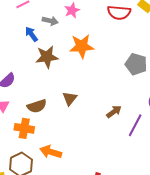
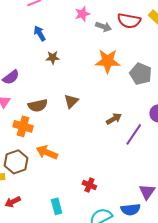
gray arrow: (50, 21) -> (103, 27), moved
orange star: (82, 46) -> (108, 61), moved
brown star: (47, 57) -> (53, 58), size x0.6

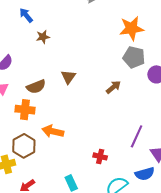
orange star: (108, 61) -> (132, 28), moved
gray pentagon: (141, 74) -> (134, 57), moved
purple line: (134, 134) -> (137, 136), moved

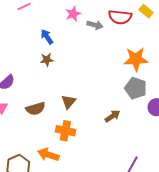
blue arrow: (26, 15) -> (47, 37), moved
orange cross: (25, 110) -> (65, 131), moved

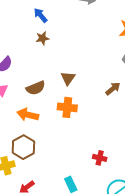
orange arrow: (48, 155) -> (28, 115), moved

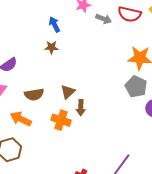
brown arrow: (113, 89) -> (81, 108), moved, turned 119

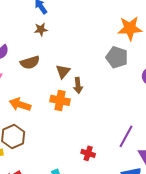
gray pentagon: (136, 87) -> (117, 57), moved
brown semicircle: (34, 94) -> (30, 62), moved

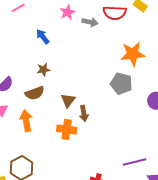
brown star: (41, 29) -> (43, 70), moved
orange arrow: (20, 104) -> (26, 121), moved, turned 65
purple line: (126, 136) -> (134, 162), turned 50

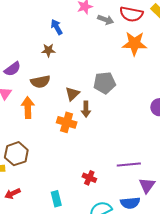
orange star: (133, 54) -> (134, 44), moved
brown star: (43, 70) -> (48, 50), moved
gray pentagon: (121, 84) -> (105, 83), moved, turned -30

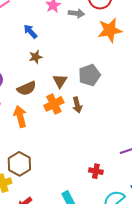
brown star: (48, 50) -> (36, 57), moved
brown triangle: (72, 94) -> (60, 81), moved
orange cross: (67, 122) -> (54, 104), moved, turned -30

